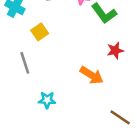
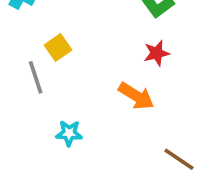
yellow square: (40, 32) -> (58, 48), moved
red star: (115, 50) -> (157, 53), moved

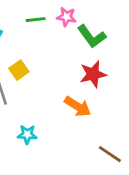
red star: (157, 53) -> (93, 74), size x1.4

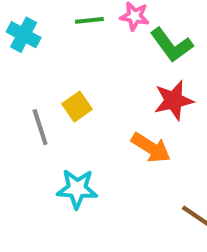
yellow square: (19, 70) -> (77, 107), moved
cyan star: (27, 134) -> (77, 189), size x1.4

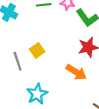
cyan star: (77, 189) -> (37, 94), turned -30

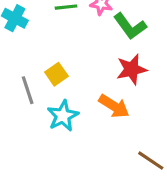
cyan star: (37, 94) -> (63, 116), moved

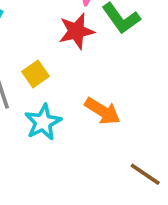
red star: (132, 69) -> (76, 31), moved

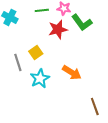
brown line: (145, 174) -> (95, 106), turned 36

